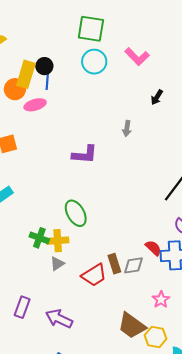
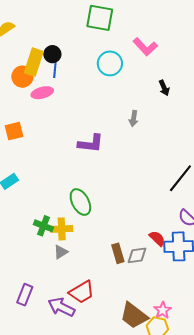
cyan circle: (94, 62) -> (110, 63), moved
black arrow: (157, 97) -> (164, 88), turned -56
red trapezoid: (94, 275) -> (82, 292), moved
pink star: (161, 299) -> (163, 310), moved

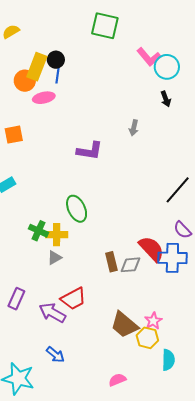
cyan circle: (110, 63) -> (167, 67), moved
red semicircle: (157, 238) -> (152, 249), size x1.6

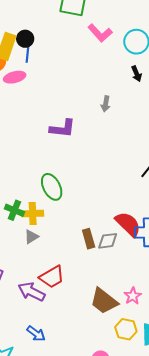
pink L-shape: (149, 57) -> (100, 33), moved
yellow hexagon: (147, 338) -> (126, 329), moved

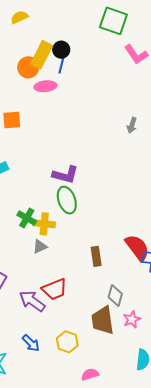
purple L-shape: (63, 128) -> (65, 175), moved
gray diamond: (108, 241) -> (115, 296), moved, turned -75
brown trapezoid: (104, 301) -> (103, 320), turned 36
yellow hexagon: (126, 329) -> (67, 342), moved

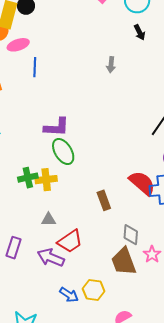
blue line: (62, 64) -> (35, 67), moved
green cross: (27, 218) -> (28, 178), turned -30
gray triangle: (40, 247) -> (49, 220), moved, turned 35
blue arrow: (31, 343) -> (69, 295), moved

